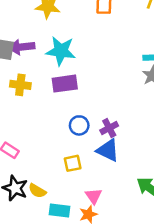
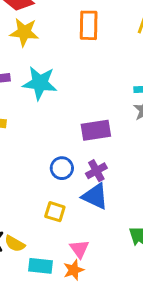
purple rectangle: (65, 84) -> (96, 130), moved
yellow square: (73, 163) -> (55, 212), turned 30

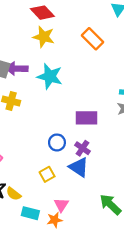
orange rectangle: (89, 25) -> (93, 39), turned -55
purple cross: (96, 171) -> (82, 148), turned -35
yellow square: (55, 212) -> (47, 174), turned 35

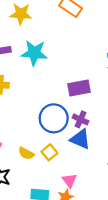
blue circle: (57, 143) -> (54, 118), size x1.6
yellow semicircle: (14, 194) -> (26, 153), moved

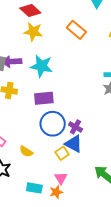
purple rectangle: (79, 88) -> (44, 98), moved
yellow square: (49, 152) -> (62, 153), moved

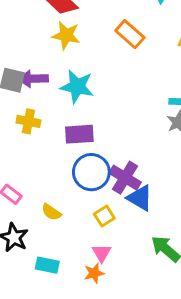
purple cross: (75, 127) -> (125, 178), size x1.5
blue triangle: (74, 144) -> (140, 198), moved
cyan rectangle: (34, 188) -> (47, 265), moved

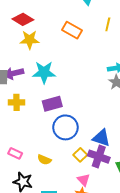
purple cross: (125, 178) -> (99, 157), moved

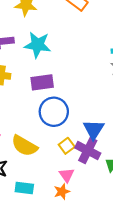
blue triangle: (101, 138) -> (94, 129), turned 36
yellow semicircle: (44, 160) -> (24, 146), size x1.6

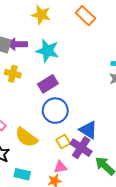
purple rectangle: (42, 82) -> (48, 84), turned -30
blue triangle: (94, 129) -> (88, 130), turned -36
pink triangle: (67, 175) -> (60, 167), turned 48

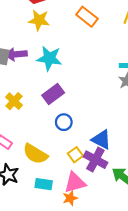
yellow cross: (13, 74) -> (14, 101), moved, turned 35
blue circle: (55, 111) -> (64, 122), size x0.6
pink triangle: (60, 167) -> (75, 183), size x1.5
cyan rectangle: (22, 174) -> (44, 184), moved

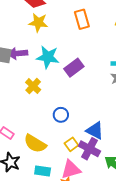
orange rectangle: (87, 17) -> (82, 19), turned 36
purple rectangle: (53, 94) -> (74, 68), moved
yellow cross: (14, 101) -> (33, 86), moved

